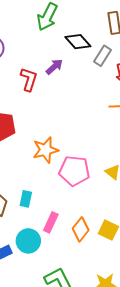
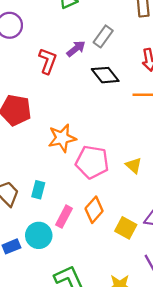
black diamond: (78, 42) -> (105, 75), moved
gray rectangle: (102, 56) -> (103, 36), moved
orange diamond: (81, 229) -> (94, 210), moved

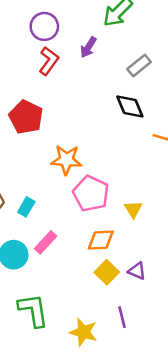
purple arrow: (76, 49) -> (88, 47), moved, turned 144
red L-shape: (48, 61) -> (49, 61), moved
orange diamond: (94, 210) -> (101, 240), moved, turned 30

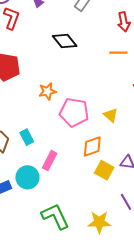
black diamond: (130, 106) -> (65, 41), moved
orange star: (66, 160) -> (47, 91), size x0.7
cyan rectangle: (26, 207) -> (27, 137), turned -42

